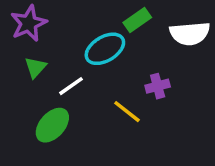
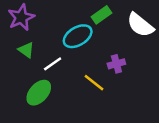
white semicircle: (190, 34) -> (140, 25), turned 44
green triangle: (35, 67) -> (26, 50), turned -36

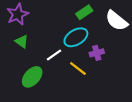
cyan ellipse: (78, 36) -> (76, 37), moved
white line: (53, 64) -> (54, 55), moved

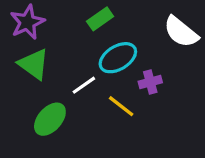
green rectangle: (84, 12) -> (100, 19), moved
green triangle: (22, 41) -> (34, 64), size x1.5

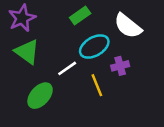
white semicircle: (181, 32) -> (128, 26), moved
yellow line: (121, 106) -> (97, 85), turned 30

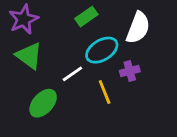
white semicircle: (128, 26) -> (138, 28), turned -108

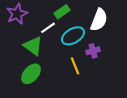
green triangle: (29, 56) -> (33, 46), moved
white line: (72, 74) -> (48, 28), moved

